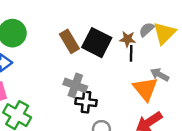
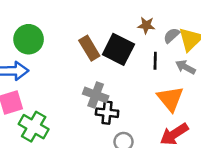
brown star: (128, 39) -> (146, 25), moved
gray arrow: (160, 75) -> (186, 67), moved

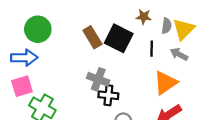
gray semicircle: (172, 35) -> (166, 26), turned 140
orange triangle: (170, 99) -> (165, 83), turned 35

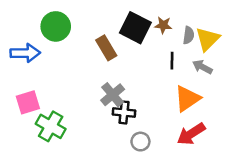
green circle: (38, 29) -> (56, 26), moved
black square: (119, 38) -> (135, 28), moved
blue arrow: (24, 58) -> (25, 53), moved
gray cross: (98, 79) -> (113, 95), turned 30

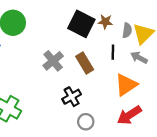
brown rectangle: (106, 48) -> (85, 63), moved
gray cross: (113, 95) -> (53, 61), moved
black cross: (124, 112) -> (72, 97), turned -36

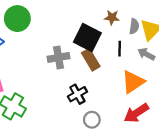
black square: (81, 24) -> (87, 37), moved
gray cross: (53, 61) -> (58, 57), turned 30

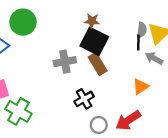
brown star: (112, 17) -> (92, 21), moved
black line: (120, 49) -> (138, 42), moved
orange triangle: (133, 82) -> (141, 87), size x0.7
red arrow: (136, 113) -> (128, 120), moved

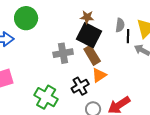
gray semicircle: (142, 30) -> (120, 25), moved
orange triangle: (141, 87) -> (99, 75), moved
green cross: (18, 111) -> (46, 97), moved

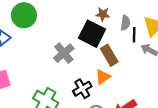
brown star: (87, 17) -> (103, 14), moved
gray cross: (63, 53) -> (64, 53), turned -30
brown rectangle: (92, 55) -> (109, 55), moved

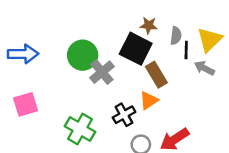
green circle: (24, 15) -> (83, 55), moved

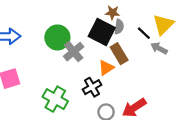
gray semicircle: (176, 36) -> (119, 27), moved
black line: (186, 50) -> (144, 33), turned -48
orange triangle: (149, 101) -> (106, 68), moved

